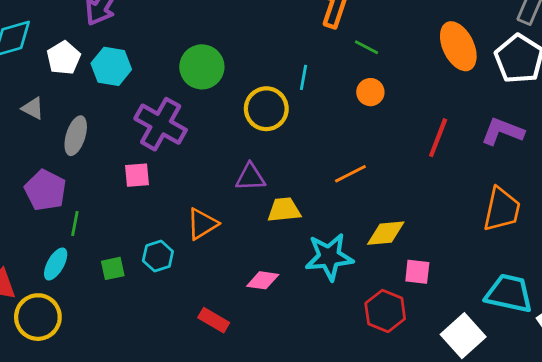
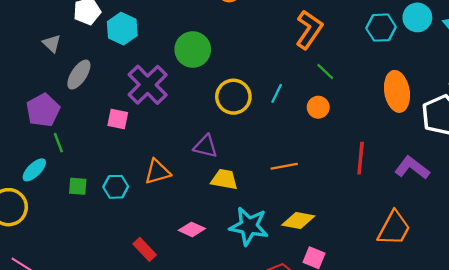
cyan line: (304, 77) -> (277, 93), moved
red line: (438, 138) -> (361, 158), turned -32
green line: (75, 224) -> (58, 143), turned -48

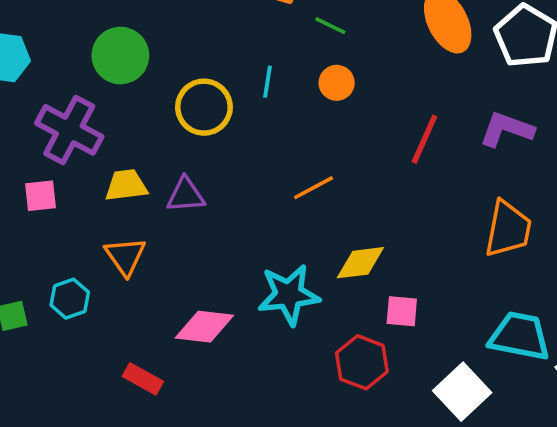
red line: (361, 158) -> (424, 139), turned 36
orange triangle: (157, 172) -> (125, 256), turned -32
yellow trapezoid: (224, 179) -> (126, 185), moved
pink diamond: (192, 229) -> (204, 327), size x1.4

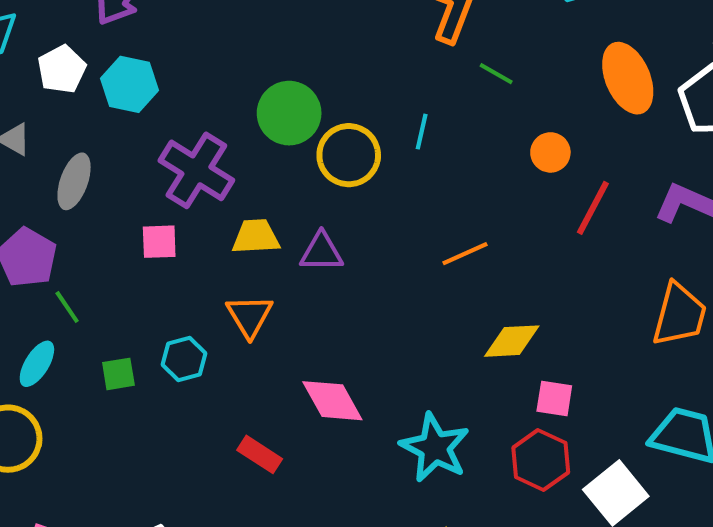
green circle: (120, 56) -> (289, 113), moved
orange circle: (337, 83) -> (550, 152), moved
cyan star: (289, 295) -> (435, 448), moved, turned 30
pink diamond: (204, 327) -> (332, 401), turned 50
red hexagon: (362, 362) -> (541, 460), moved

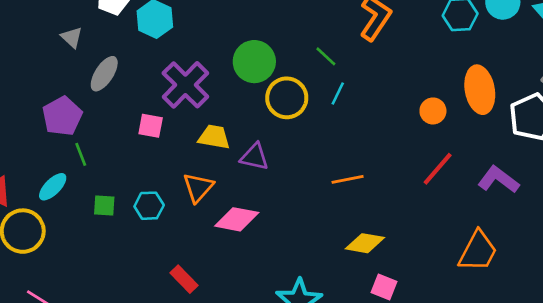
green line: (496, 74) -> (326, 56), moved
orange circle: (550, 152) -> (433, 111), moved
pink diamond: (332, 401) -> (237, 219), moved, turned -63

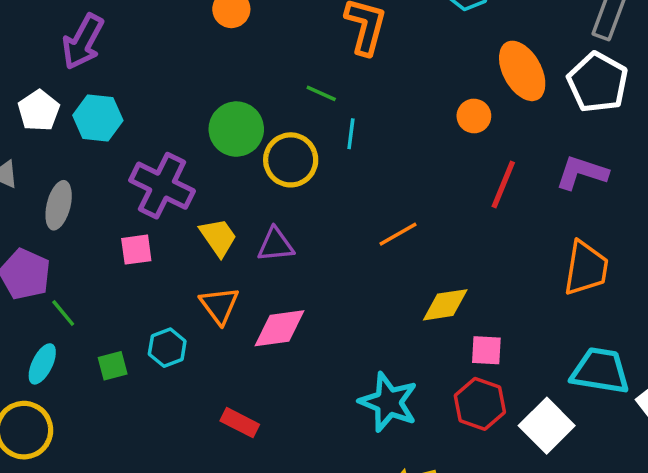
yellow trapezoid: (214, 137) -> (218, 237), turned 64

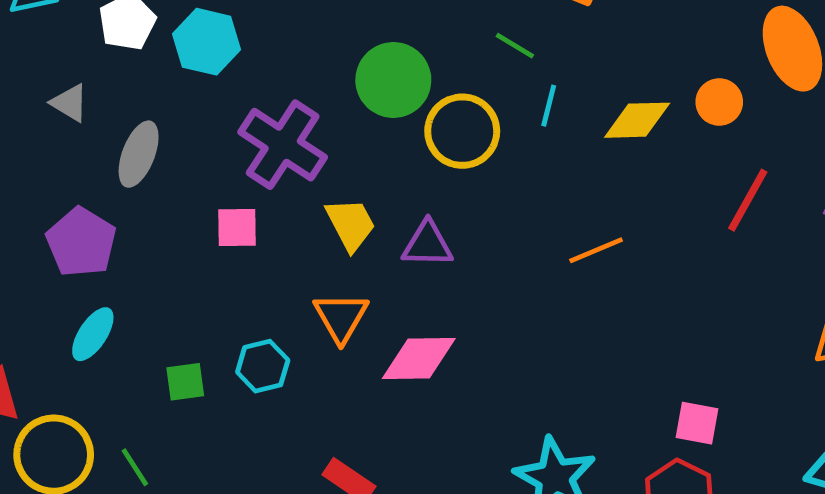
yellow diamond: (445, 305) -> (637, 120), moved
green line: (63, 313) -> (135, 467), moved
cyan ellipse: (42, 364) -> (93, 334), moved

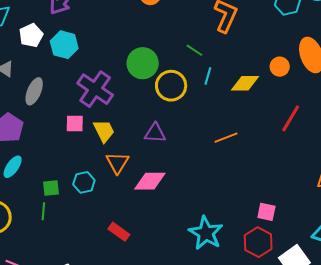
orange circle: (719, 102) -> (280, 67), moved
yellow trapezoid: (351, 224) -> (104, 131), moved
green line: (135, 467) -> (43, 211), moved, turned 36

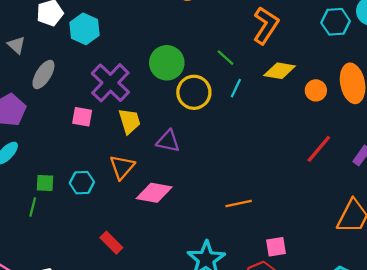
yellow diamond: (245, 83) -> (280, 71), moved
yellow trapezoid: (104, 131) -> (130, 121), moved
orange line: (226, 138) -> (239, 203), moved
pink square: (266, 212) -> (276, 247), turned -30

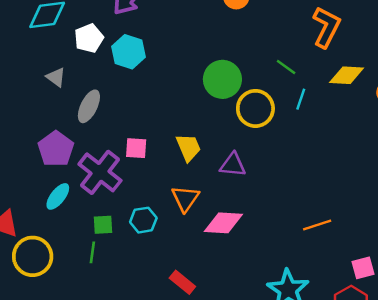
purple cross: (110, 83) -> (100, 172), moved

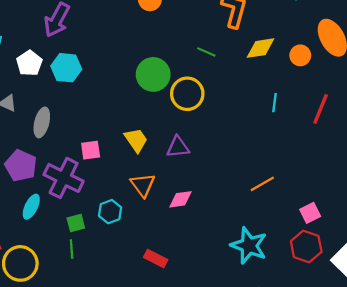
cyan line: (301, 99) -> (274, 103), moved
pink diamond: (223, 223) -> (180, 199), size x0.7

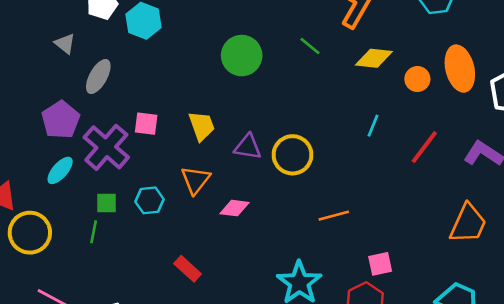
yellow circle: (187, 94) -> (293, 155), moved

